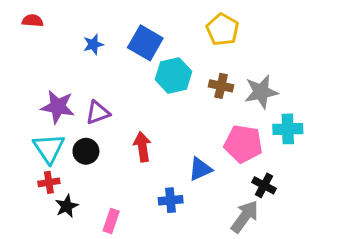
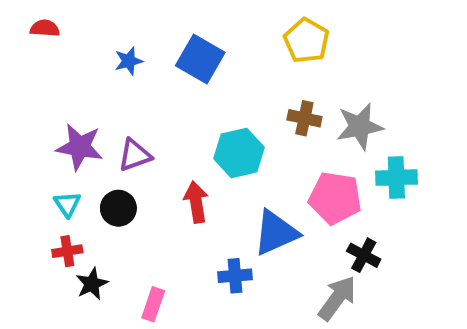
cyan hexagon: (174, 76) -> (239, 153), moved
cyan triangle: (49, 148) -> (67, 204), size x0.6
blue triangle: (200, 169) -> (276, 233), size x1.4

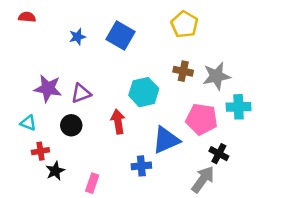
cyan triangle: (67, 204) -> (28, 123), moved, turned -35

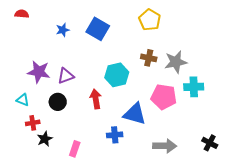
blue triangle: (166, 140) -> (135, 114), turned 40
black cross: (219, 154) -> (210, 143), moved
gray arrow: (203, 179) -> (165, 146), turned 55

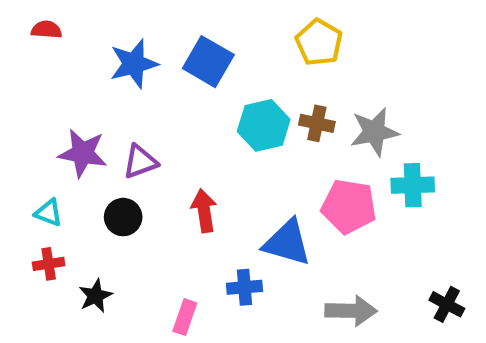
blue star: (63, 30) -> (134, 64), size x1.6
cyan hexagon: (117, 75) -> (264, 125), moved
red cross: (33, 123) -> (49, 264), moved
pink rectangle: (75, 149) -> (185, 317), moved

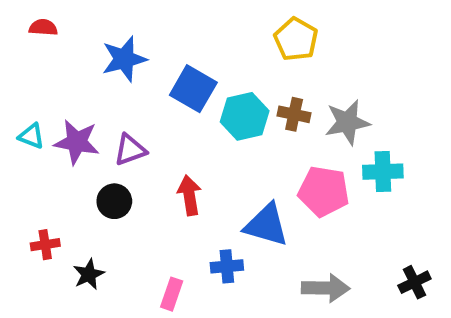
blue square: (208, 62) -> (193, 89), moved
cyan triangle: (49, 213) -> (31, 136), moved
black cross: (447, 304) -> (414, 282), turned 36

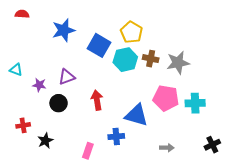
yellow pentagon: (296, 39) -> (131, 32), moved
purple star: (77, 142) -> (39, 85), moved, size x0.6
cyan cross: (383, 172) -> (195, 103), moved
gray arrow: (326, 288) -> (167, 148), size x0.6

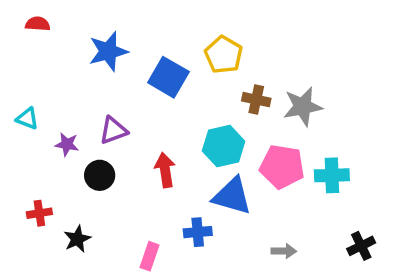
cyan hexagon: (125, 60) -> (224, 146), moved

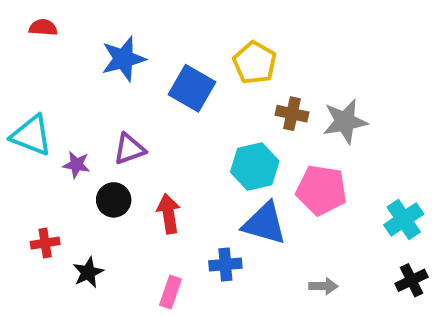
cyan triangle: (27, 119) -> (31, 135), size x1.6
red arrow: (165, 170) -> (169, 214), moved
cyan cross: (332, 175) -> (404, 219), moved, turned -32

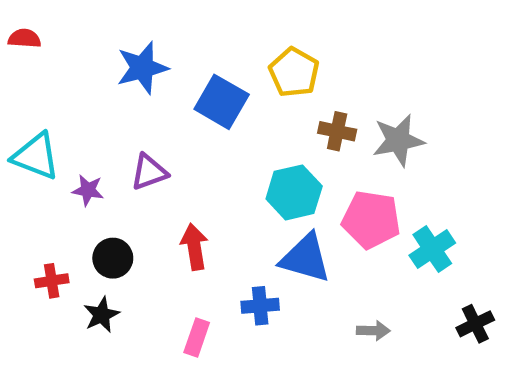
red semicircle: (43, 27) -> (24, 38), moved
black circle: (114, 200) -> (113, 258), moved
cyan cross: (404, 219) -> (432, 249), moved

